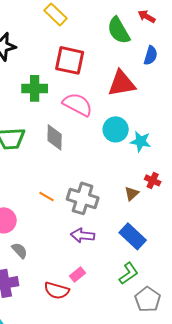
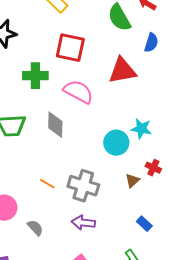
cyan circle: (116, 129) -> (116, 143), moved
blue rectangle: (133, 236) -> (144, 224), moved, size x0.6
gray semicircle: (20, 250) -> (35, 228), moved

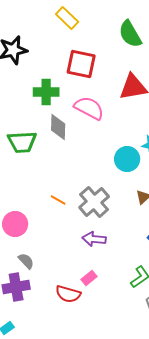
gray diamond: (55, 125) -> (58, 127), moved
gray cross: (83, 186) -> (94, 202), turned 32
gray semicircle: (35, 228) -> (26, 261), moved

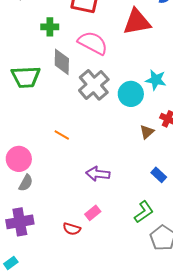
green cross: (46, 92) -> (50, 27), size x0.7
gray cross: (94, 202) -> (94, 85), moved
gray semicircle: (26, 261) -> (26, 183), moved, turned 72
red semicircle: (68, 294) -> (72, 229), size x0.7

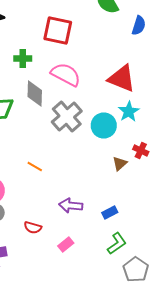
red triangle: (137, 22) -> (122, 78), moved, turned 32
cyan star: (156, 80) -> (129, 112), turned 30
blue rectangle: (159, 175) -> (110, 212), moved, turned -70
red semicircle: (72, 229) -> (33, 228), moved

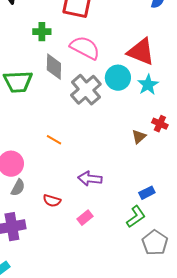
cyan circle: (104, 126) -> (118, 78), moved
blue rectangle: (110, 212) -> (147, 193), moved

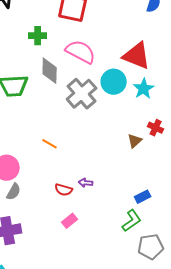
purple arrow: (90, 179) -> (86, 183), size x0.6
red semicircle: (52, 201) -> (64, 190), moved
pink rectangle: (85, 218) -> (70, 221), moved
gray pentagon: (155, 243) -> (151, 247), turned 30

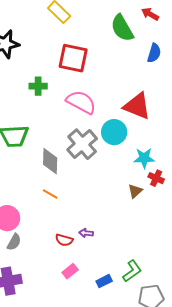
gray diamond: (50, 71) -> (50, 161), moved
cyan star: (144, 89) -> (144, 158), moved, turned 30
blue rectangle: (143, 197) -> (104, 281), moved

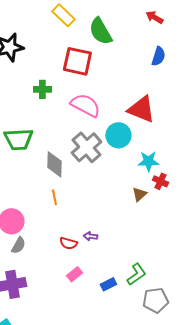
green semicircle: (122, 28) -> (100, 31), moved
orange line: (50, 194) -> (54, 197), turned 49

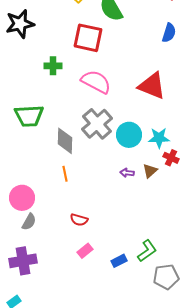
cyan circle: (118, 135) -> (129, 135), moved
purple arrow: (90, 236) -> (127, 173), moved

